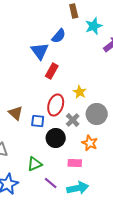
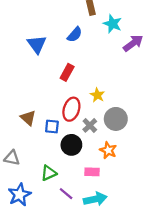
cyan star: (94, 26) -> (113, 24), turned -30
blue triangle: (40, 51) -> (37, 44), moved

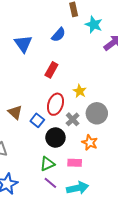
blue square: (52, 126) -> (37, 120), turned 32
green triangle: (49, 173) -> (47, 164), moved

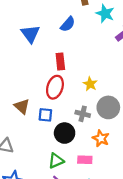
red rectangle: (51, 70) -> (60, 62), turned -35
red ellipse: (55, 104) -> (55, 87), moved
gray cross: (73, 119) -> (83, 114), turned -32
blue square: (37, 120) -> (45, 115), turned -32

